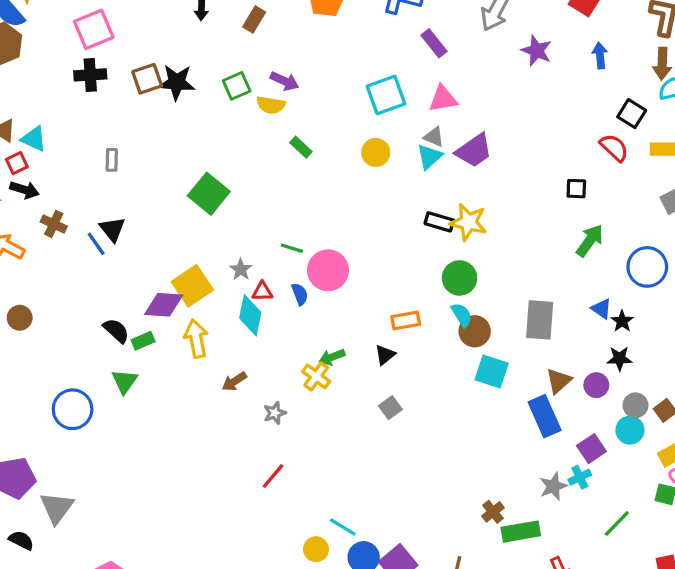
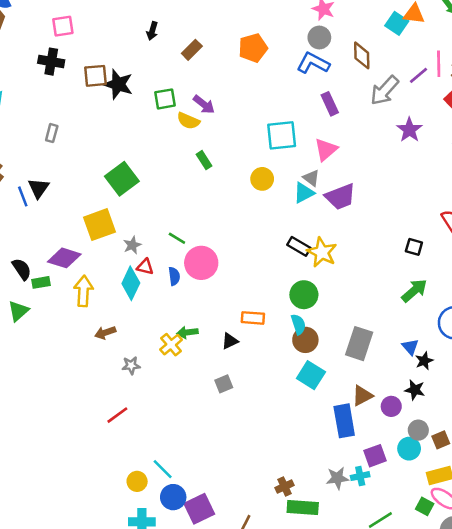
pink square: (94, 29) -> (63, 26), size x0.7
pink triangle: (443, 99) -> (326, 150), turned -45
yellow square: (192, 286) -> (99, 225), moved

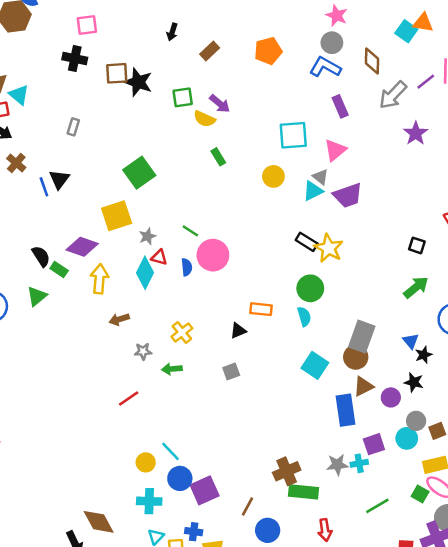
green rectangle: (41, 282) -> (59, 270), turned 42
green arrow: (187, 332) -> (172, 369), moved
brown circle: (305, 340) -> (356, 357), moved
brown cross: (285, 486) -> (287, 471), size x1.5

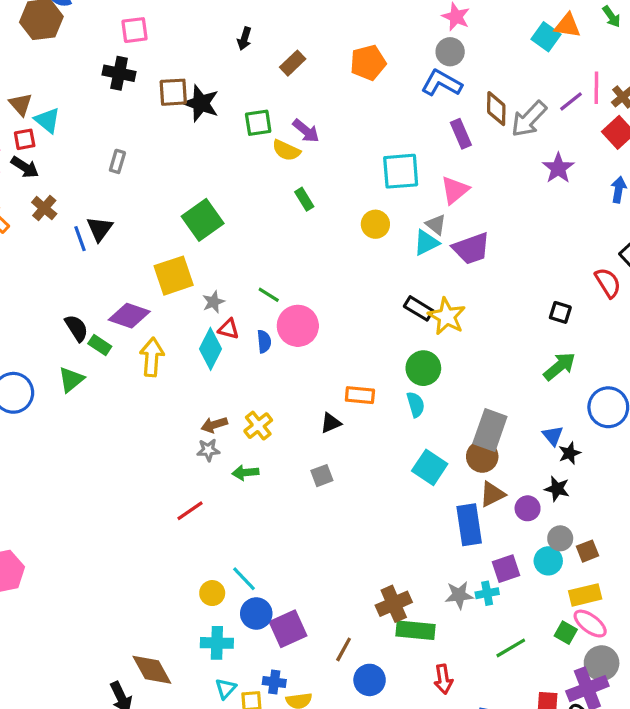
brown diamond: (372, 61) -> (496, 109), moved
brown arrow: (119, 319) -> (214, 425), moved

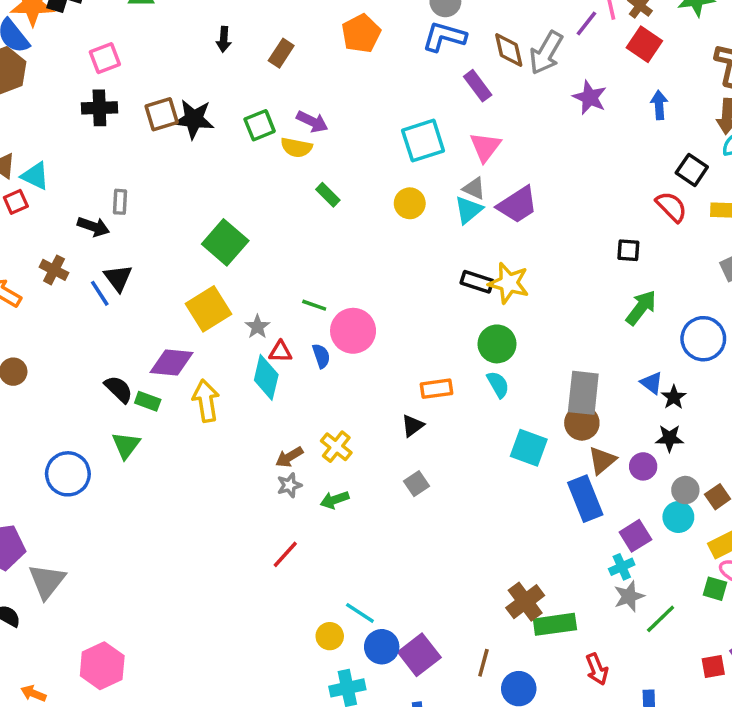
black arrow: (25, 167) -> (93, 227), moved
gray star: (459, 595) -> (629, 596), moved

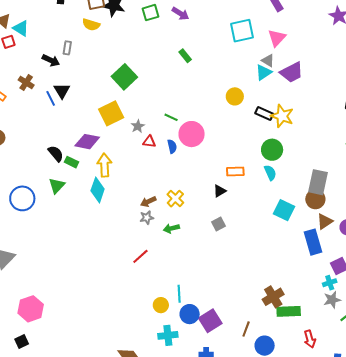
yellow semicircle: (296, 147) -> (91, 25), moved
yellow circle: (410, 203) -> (235, 96), moved
cyan diamond: (266, 377) -> (98, 190), moved
cyan line: (360, 613) -> (179, 294), turned 48

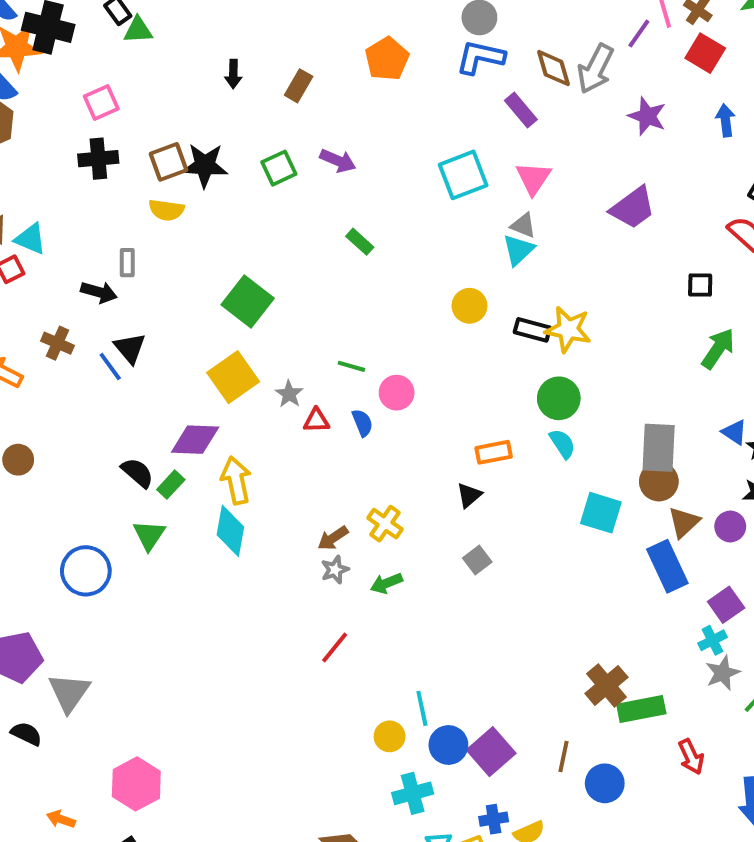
purple trapezoid: (292, 72) -> (633, 208), moved
pink circle: (192, 134) -> (397, 393), size x0.7
green rectangle: (72, 162) -> (171, 485), turned -64

